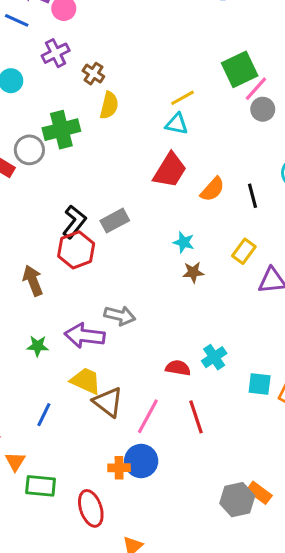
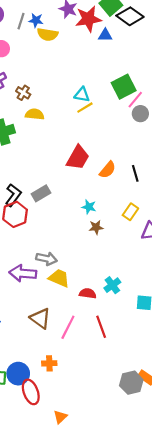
yellow semicircle: (109, 105) -> (35, 114), turned -96
cyan triangle: (177, 124) -> (82, 95), moved
yellow trapezoid: (86, 381) -> (59, 278), moved
blue circle: (141, 461) -> (18, 374), moved

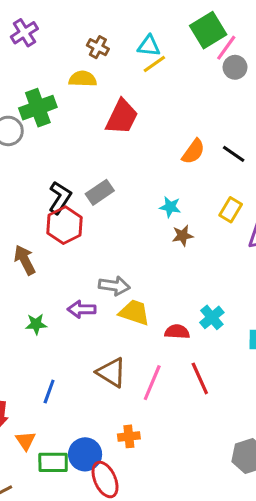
brown cross: (23, 93) -> (98, 47), moved
red trapezoid: (78, 158) -> (122, 117), moved
black line: (135, 173) -> (234, 154), turned -35
purple arrow: (23, 273) -> (82, 309), size x0.7

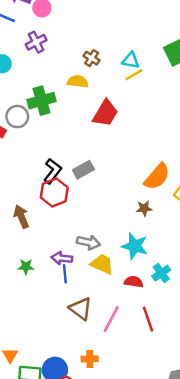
orange semicircle: (193, 152) -> (157, 177), moved, size x1.4
cyan star: (170, 207) -> (135, 246), moved, size x1.6
blue line: (49, 391) -> (65, 274), moved, turned -30

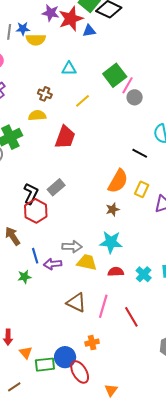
cyan triangle: (131, 60) -> (69, 69), moved
cyan cross: (161, 273) -> (144, 274), moved
blue line: (65, 274) -> (35, 256), moved
red line: (148, 319) -> (131, 317), moved

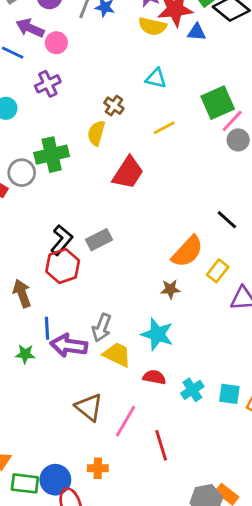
yellow semicircle: (36, 40) -> (152, 26), moved
yellow semicircle: (37, 115) -> (96, 133), turned -84
gray arrow: (72, 247) -> (102, 328), turned 96
purple arrow: (53, 264) -> (69, 346), size x1.4

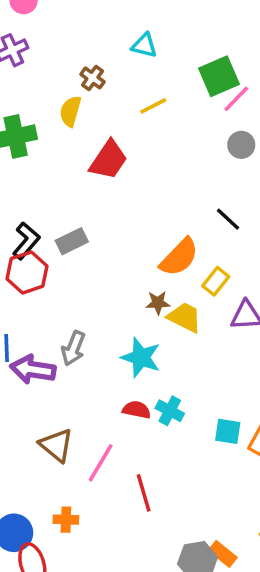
gray circle: (238, 140) -> (241, 145), moved
yellow trapezoid: (117, 355) -> (185, 317), moved
cyan cross: (192, 390) -> (170, 411), moved, turned -30

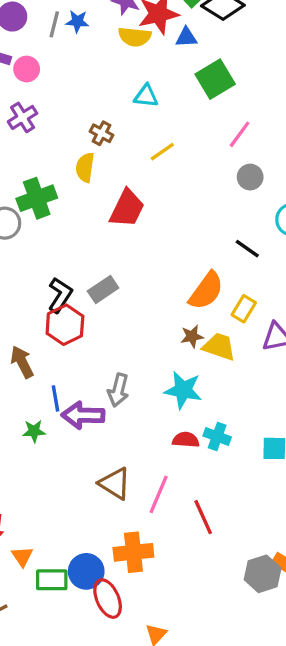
green square: (219, 76) -> (215, 79), moved
orange cross: (66, 520) -> (133, 552), size x1.6

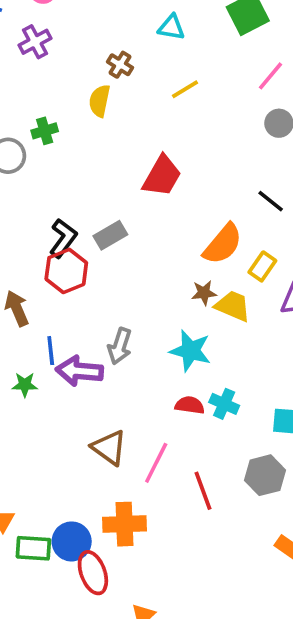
green cross: (37, 198) -> (45, 131), size x0.6
red trapezoid: (127, 208) -> (162, 176), moved
gray hexagon: (263, 574) -> (265, 475), moved

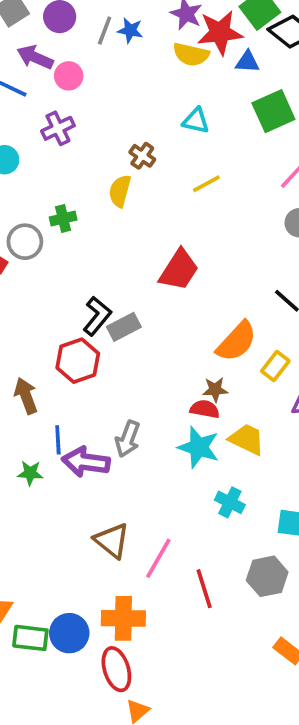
black L-shape: (63, 238) -> (97, 316), moved
yellow trapezoid: (233, 306) -> (247, 439), moved
red semicircle: (190, 405) -> (205, 409), moved
red ellipse: (93, 573) -> (116, 669), moved

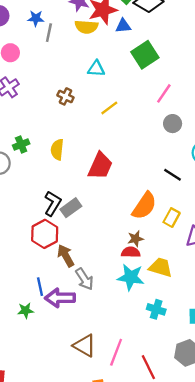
blue star: (130, 30) -> (36, 18), moved
gray line: (105, 31) -> (49, 33), moved
yellow semicircle: (120, 191) -> (57, 150), moved
brown arrow: (26, 396) -> (66, 256), moved
gray arrow: (128, 439) -> (84, 279), turned -45

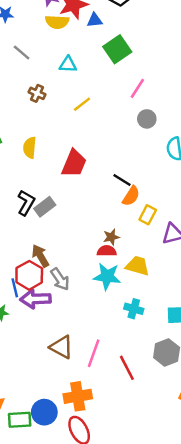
gray line: (49, 33) -> (22, 53), moved, turned -60
black line: (172, 175) -> (122, 180), moved
orange semicircle: (144, 206) -> (131, 196), moved, size x0.7
red hexagon: (45, 234) -> (29, 275), moved

